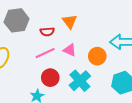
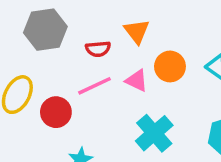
orange circle: (97, 56) -> (170, 66), moved
red circle: (50, 78) -> (56, 112), moved

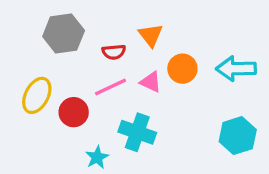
cyan cross: (154, 133) -> (137, 132), moved, turned -30

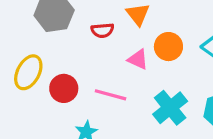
pink line: (110, 87) -> (110, 95), moved, turned 40
cyan cross: (137, 132) -> (170, 108), moved, turned 32

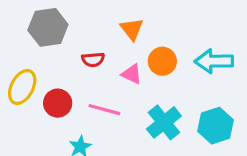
red semicircle: (102, 30) -> (93, 60), moved

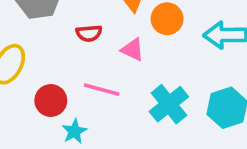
orange circle: (162, 61) -> (167, 19), moved
red circle: (58, 103) -> (51, 100), moved

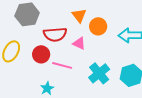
red semicircle: (89, 33) -> (55, 34), size x1.6
red circle: (51, 100) -> (41, 54), moved

